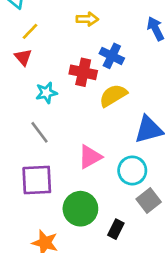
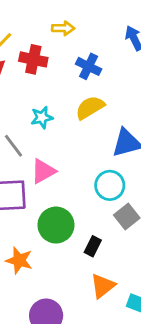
red cross: (83, 72) -> (33, 59), moved
cyan star: (46, 93) -> (42, 117), moved
pink triangle: (90, 157) -> (43, 171), moved

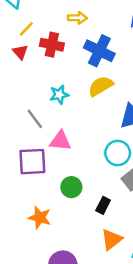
blue cross: (89, 66) -> (99, 51), size x1.4
pink triangle: (43, 171) -> (60, 141), turned 35
green circle: (56, 225) -> (71, 187), size x0.7

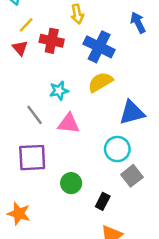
yellow arrow: (77, 18) -> (77, 14), turned 78
pink triangle: (60, 141) -> (69, 123), moved
orange star: (40, 218) -> (19, 214), moved

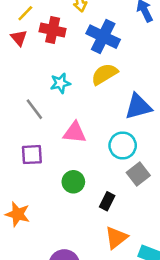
pink triangle: (69, 123) -> (75, 133), moved
purple square: (32, 158) -> (32, 155), size x0.7

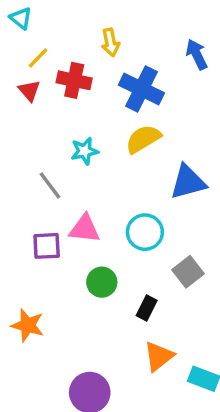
pink triangle: (75, 133) -> (85, 229), moved
cyan circle: (123, 145) -> (145, 232), moved

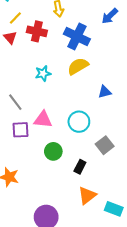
blue arrow: (197, 54) -> (110, 16), turned -108
blue triangle: (188, 182) -> (105, 92), size x0.6
gray line: (50, 186) -> (15, 102), moved

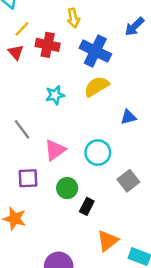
pink triangle: (43, 120) -> (55, 150), turned -42
purple square: (20, 130) -> (28, 178), moved
black rectangle: (80, 167) -> (87, 206), moved

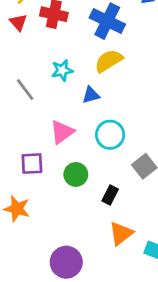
blue triangle: (128, 117) -> (91, 95), moved
gray line: (22, 129) -> (25, 90), moved
black rectangle: (87, 206) -> (110, 195), moved

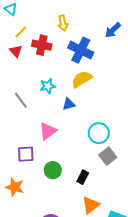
cyan circle: (110, 135) -> (99, 133), moved
green circle: (76, 174) -> (53, 170), moved

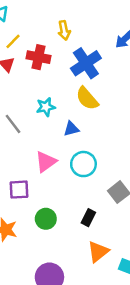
blue cross: (81, 50) -> (86, 63), turned 30
yellow semicircle: (82, 79) -> (87, 98), turned -100
cyan circle: (99, 133) -> (83, 164), moved
green circle: (53, 170) -> (46, 219), moved

